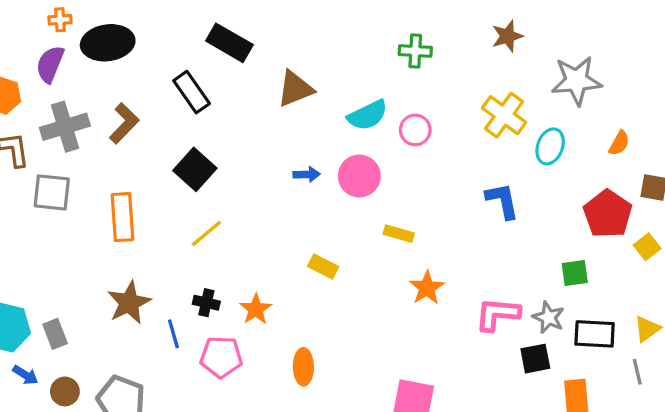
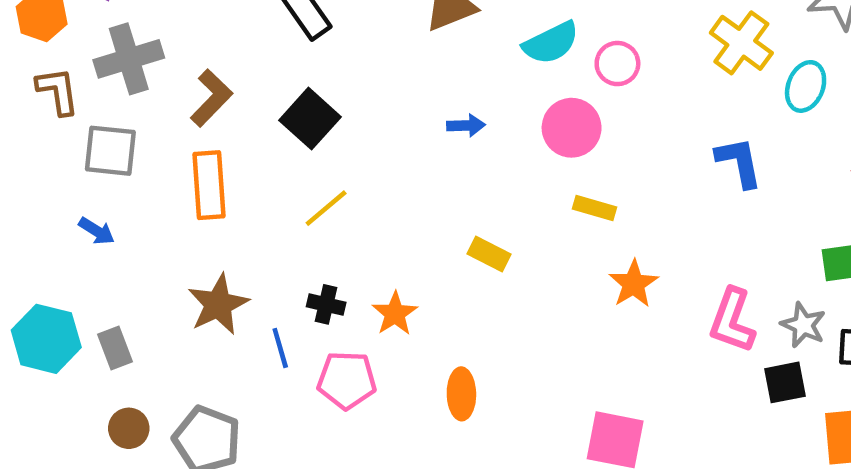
brown L-shape: (124, 123) -> (211, 98), moved
pink circle: (359, 176) -> (572, 128), moved
pink L-shape: (497, 314) -> (732, 320), turned -75
blue arrow: (25, 375) -> (97, 231), moved

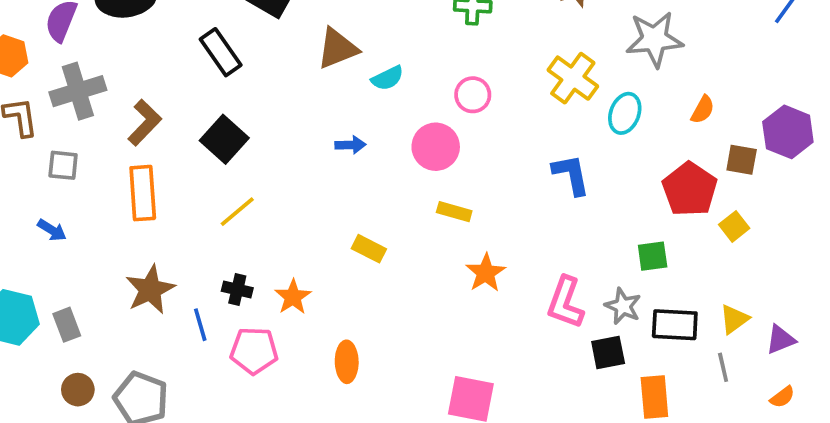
cyan semicircle: (551, 43) -> (387, 78), moved, size x0.7
gray square: (110, 151) -> (63, 165), size x0.7

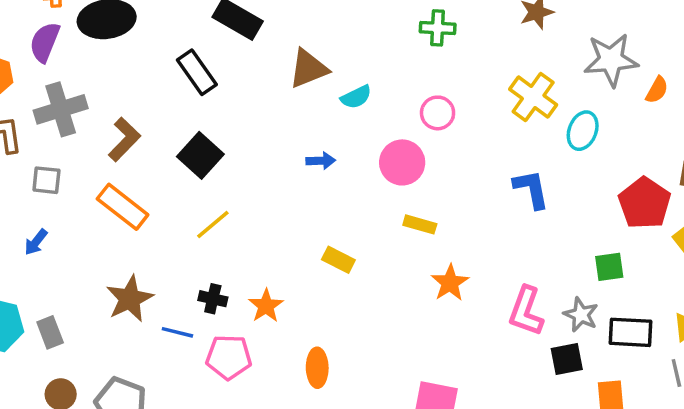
orange semicircle: (703, 110) -> (657, 90), moved
orange rectangle: (143, 193) -> (123, 207), turned -48
blue arrow: (52, 230) -> (36, 242), turned 96
blue line: (200, 325) -> (177, 332), turned -60

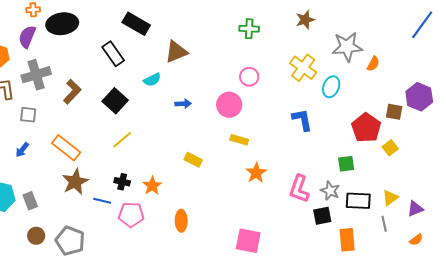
cyan semicircle: (356, 97) -> (152, 80), moved
orange rectangle: (123, 207) -> (66, 148), moved

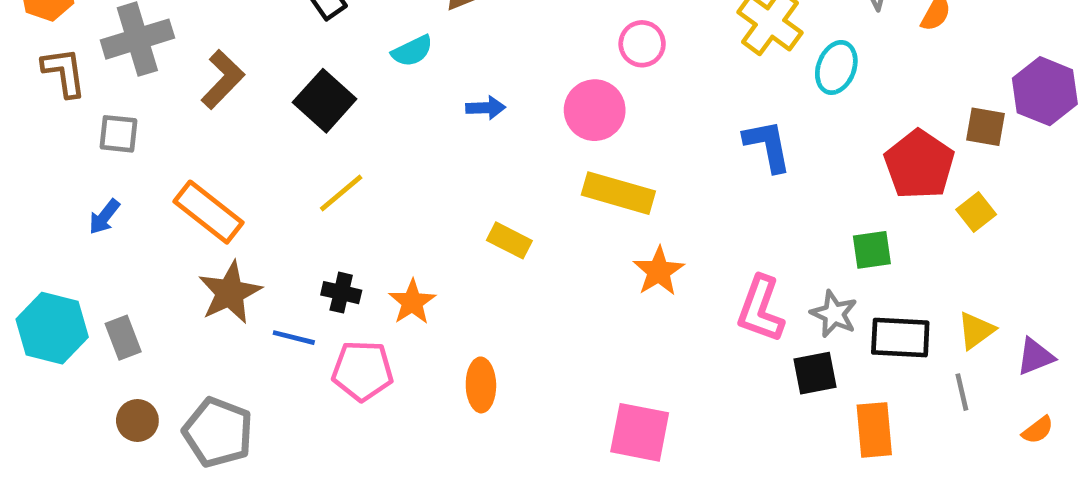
yellow rectangle: (239, 140) -> (618, 193), size x1.6

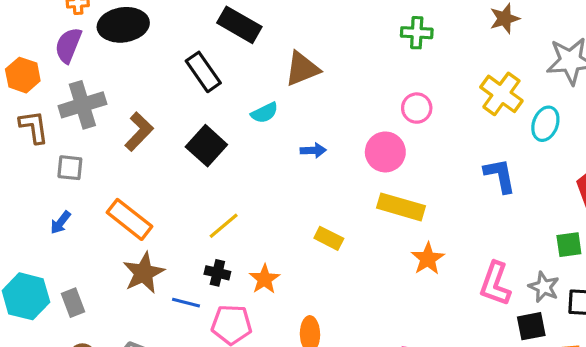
yellow line: (341, 193) -> (224, 226), moved

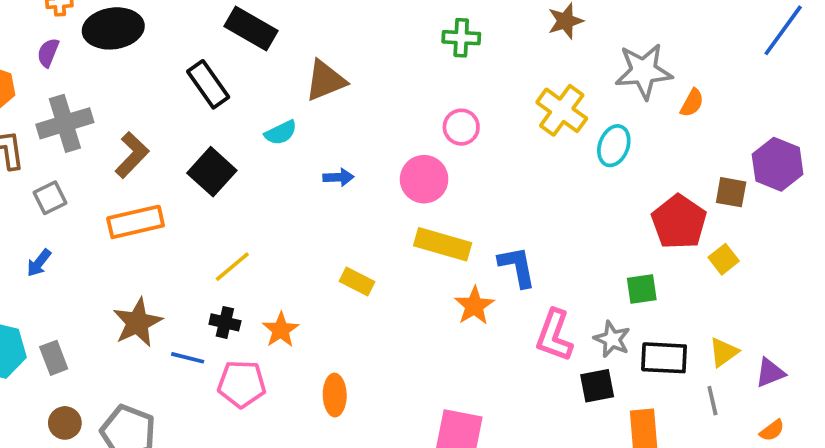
purple semicircle: (68, 45) -> (48, 53), size x0.7
gray square: (70, 168) -> (50, 198), turned -32
blue L-shape: (500, 176) -> (517, 267), moved
orange rectangle: (130, 219) -> (136, 222), moved, turned -51

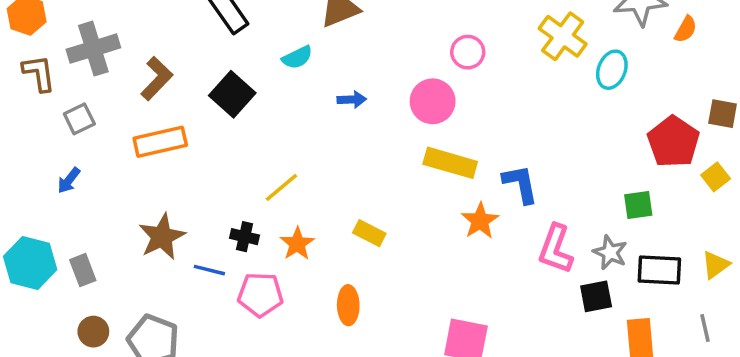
yellow line: (232, 267) -> (281, 187), moved
yellow rectangle: (357, 282) -> (369, 233), moved
gray line: (712, 401) -> (705, 328), moved

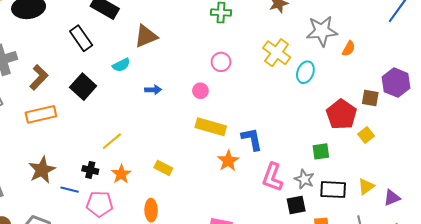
pink circle: (433, 101) -> (200, 91), size x0.6

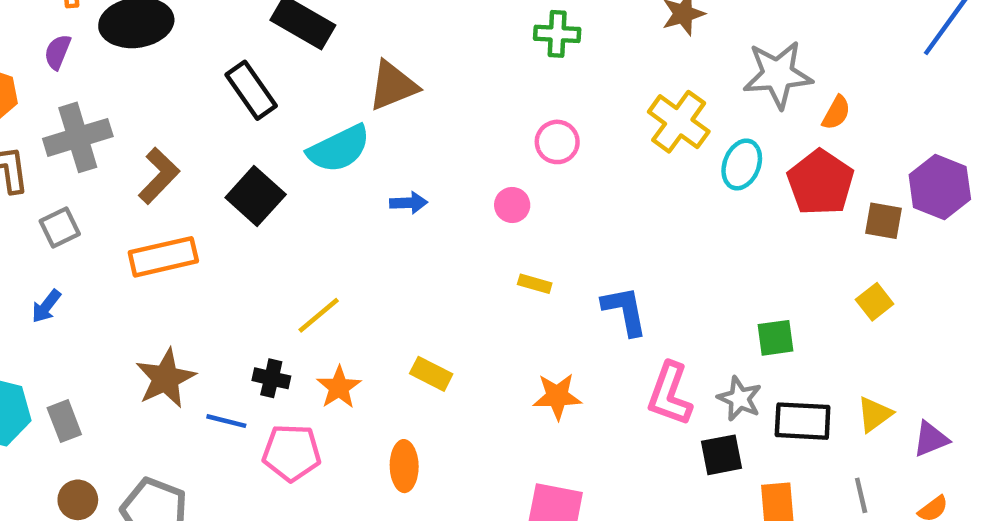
cyan semicircle: (121, 65) -> (339, 149), size x1.6
red pentagon: (341, 114) -> (821, 182), moved
yellow rectangle: (211, 127) -> (535, 284), size x0.5
orange star: (228, 161) -> (557, 396), moved, turned 30

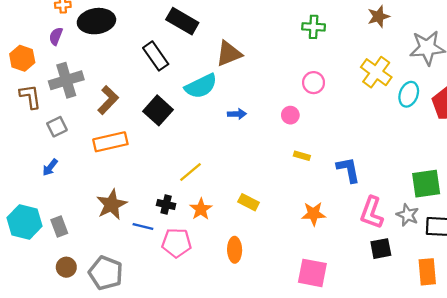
green square: (776, 338) -> (426, 184), size x1.5
black square: (721, 455) -> (381, 249), moved

